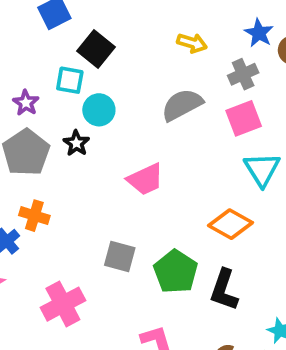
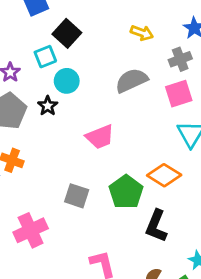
cyan square: (70, 80) -> (45, 57), turned -35
green pentagon: (176, 272) -> (126, 192), moved

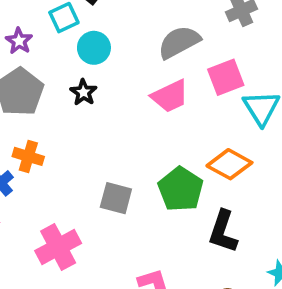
pink square: (179, 94) -> (226, 77), moved
black star: (48, 106) -> (83, 92), moved
pink trapezoid: (100, 137) -> (170, 96), moved

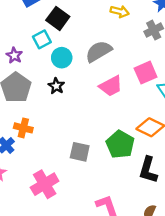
gray semicircle: (179, 42) -> (99, 51), moved

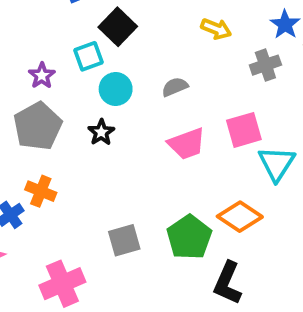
gray semicircle: (99, 51) -> (175, 87), size x0.6
gray square: (80, 152) -> (124, 240), turned -36

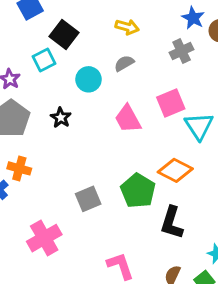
yellow arrow: (216, 29) -> (127, 27), moved
gray semicircle: (175, 87) -> (124, 63), moved
cyan circle: (116, 89) -> (89, 79), moved
pink trapezoid: (187, 144) -> (128, 119), turned 88

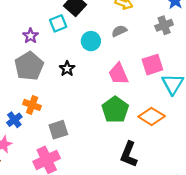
green pentagon: (138, 191) -> (115, 110), moved
gray square: (88, 199) -> (58, 130), moved
black L-shape: (172, 223) -> (129, 154), moved

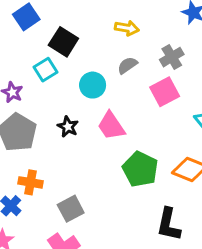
gray cross: (164, 25) -> (172, 57), moved
pink square: (152, 65) -> (165, 92), moved
pink trapezoid: (118, 74) -> (111, 126), moved

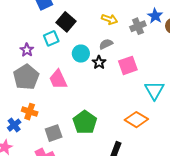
gray cross: (172, 57) -> (138, 26), moved
pink trapezoid: (111, 126) -> (58, 79), moved
black star: (68, 127) -> (99, 62), moved
green pentagon: (140, 169) -> (85, 122), moved

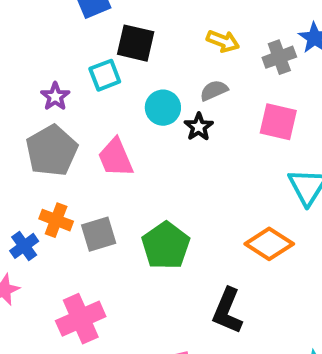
black square: (66, 22) -> (136, 43), turned -30
pink square: (128, 65) -> (278, 122), moved, turned 30
gray square: (54, 133) -> (99, 234), moved

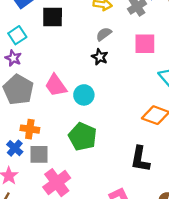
cyan square: (105, 75) -> (17, 35), moved
cyan circle: (163, 108) -> (84, 95), moved
gray square: (99, 234) -> (39, 154), moved, turned 30
green pentagon: (166, 246) -> (83, 137), moved

